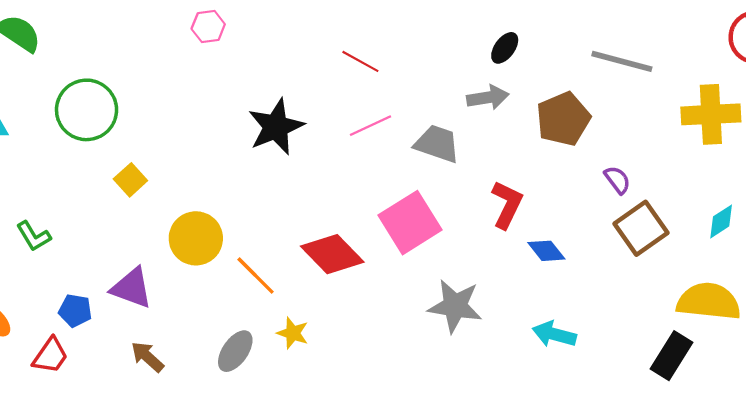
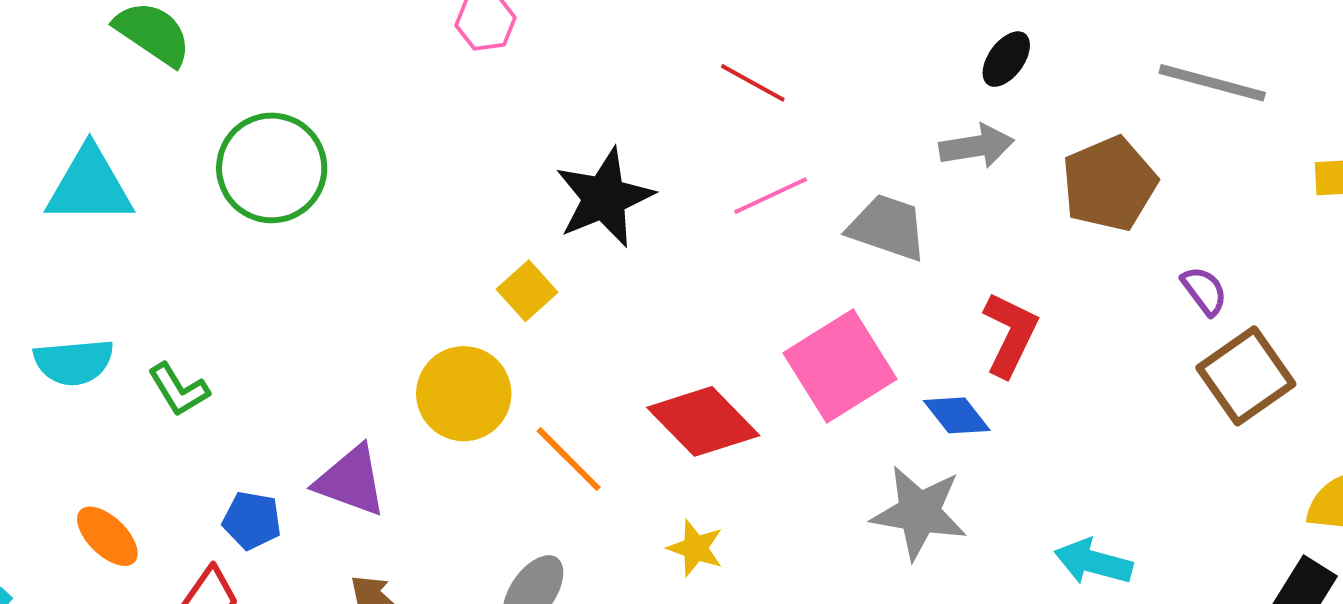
yellow square: (130, 180) -> (527, 291), moved
blue diamond: (546, 251) -> (957, 415), moved
yellow star: (293, 333) -> (695, 548), moved

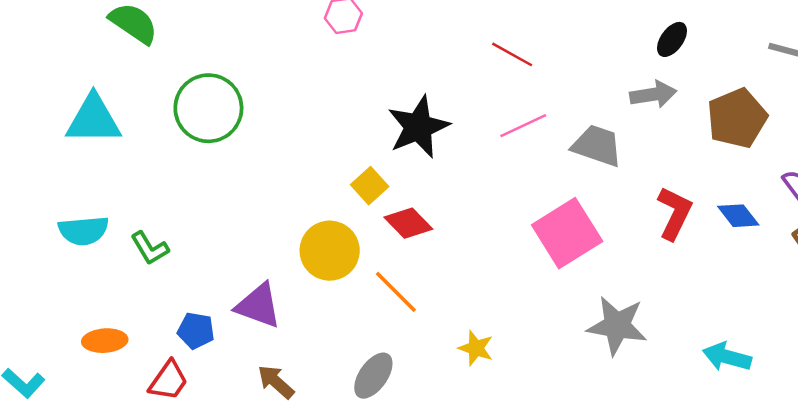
blue diamond: (957, 415) -> (738, 216), moved
red diamond: (703, 421) -> (408, 223), moved, size x0.7
orange ellipse: (107, 536) -> (105, 341), turned -48

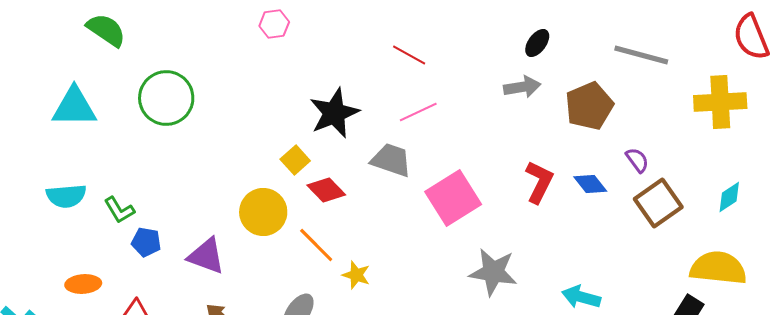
gray trapezoid: (597, 146) -> (391, 160), moved
blue pentagon: (196, 331) -> (146, 242), moved
yellow star: (476, 348) -> (356, 275), moved

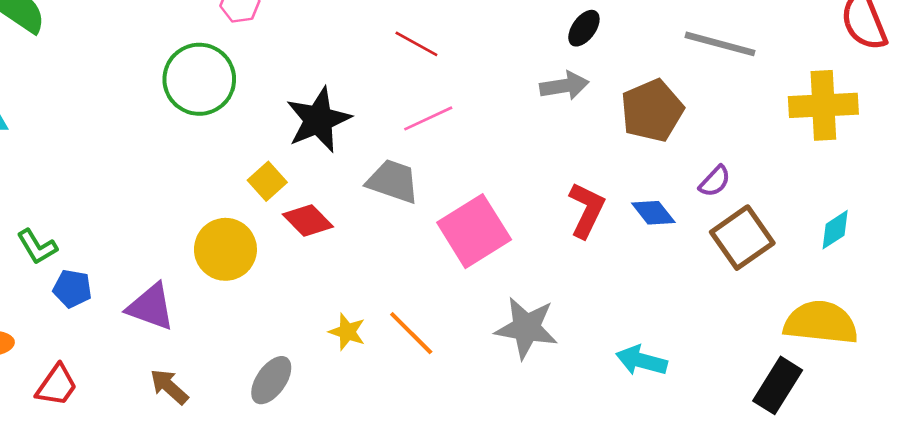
green circle: (166, 98) -> (199, 79), moved
purple semicircle: (637, 160) -> (715, 181), turned 80
orange line: (316, 245) -> (411, 333), moved

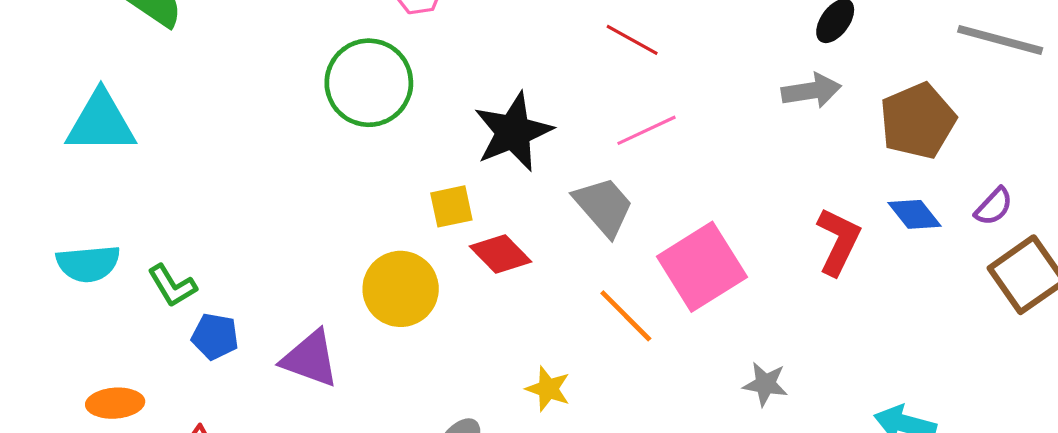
yellow square: (267, 181) -> (451, 206), turned 30
gray trapezoid: (393, 181) -> (604, 206), turned 30
blue diamond: (653, 213) -> (914, 214), moved
gray star: (526, 328) -> (765, 384), size x0.6
orange line: (411, 333) -> (626, 316), moved

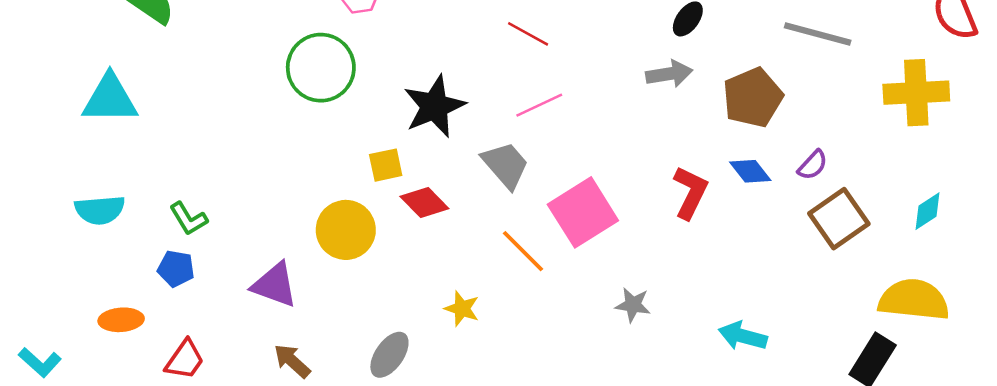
green L-shape: (172, 286) -> (188, 219), moved
blue pentagon: (215, 337) -> (176, 269), moved

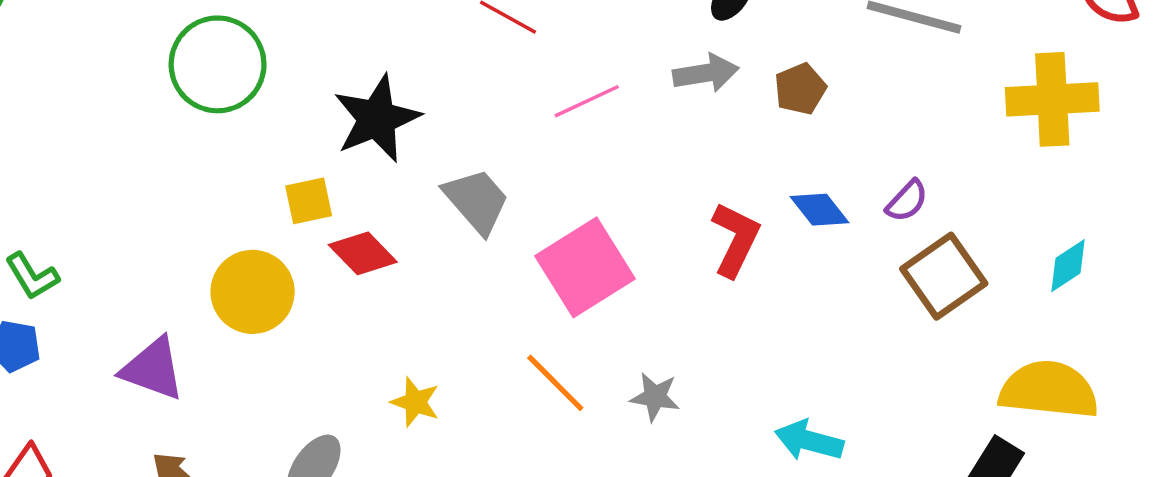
brown pentagon: (753, 98) -> (800, 89), moved, size x0.6
pink line: (539, 105) -> (587, 101), moved
orange line: (523, 251) -> (555, 383), moved

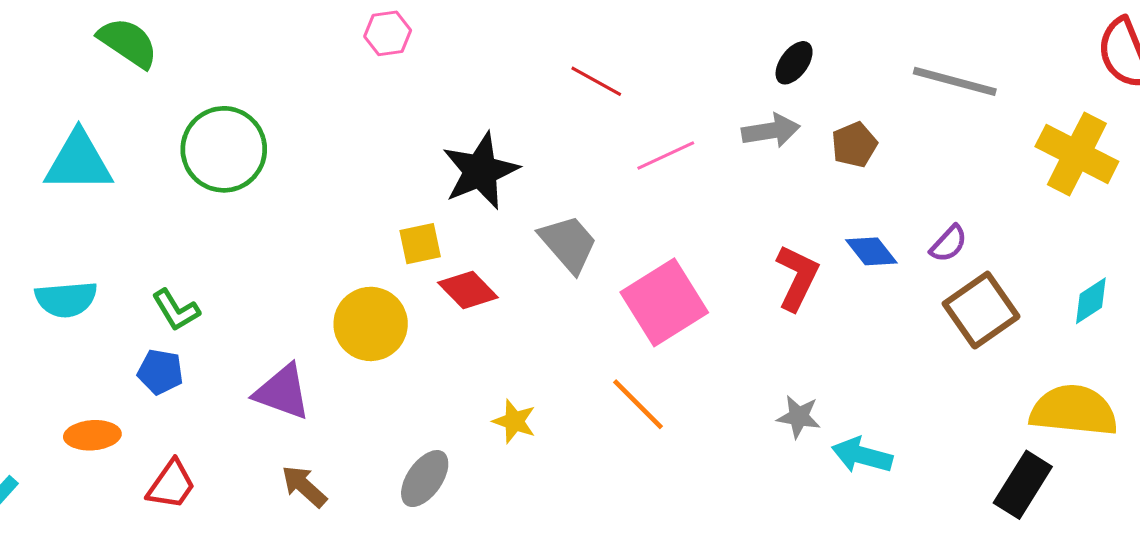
green circle: (218, 64) -> (224, 149), moved
yellow cross: (1052, 99) -> (1077, 154), turned 30
gray star: (655, 397) -> (799, 417), moved

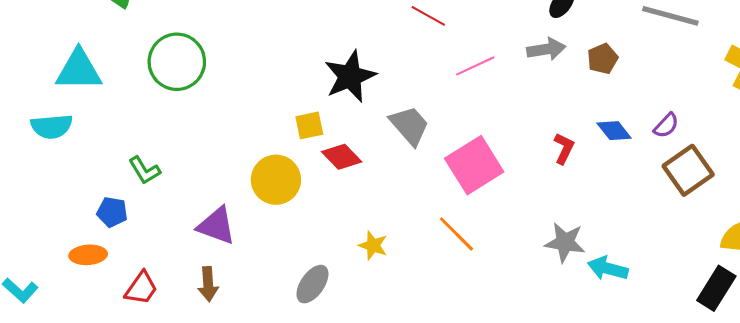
red L-shape: (797, 278) -> (564, 148), size x0.7
cyan semicircle: (66, 299) -> (52, 126), moved
blue pentagon: (160, 372) -> (112, 212), moved
gray star: (799, 417) -> (565, 242), size x1.4
brown arrow: (304, 486) -> (208, 284), moved, turned -136

